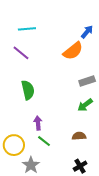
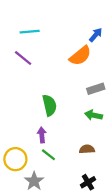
green semicircle: (28, 90) -> (49, 105), moved
green arrow: (85, 105) -> (93, 115), turned 49

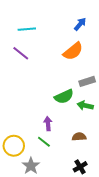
blue arrow: (96, 35) -> (80, 24), moved
green semicircle: (49, 105) -> (64, 96), moved, turned 78
purple arrow: (42, 135) -> (48, 124), moved

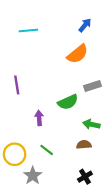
purple line: (21, 53) -> (17, 85), moved, turned 42
green arrow: (85, 106) -> (91, 124), moved
purple arrow: (48, 124) -> (39, 118), moved

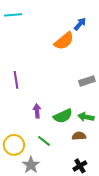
cyan line: (28, 31) -> (13, 15), moved
orange semicircle: (78, 54) -> (64, 41), moved
green semicircle: (68, 102) -> (63, 116), moved

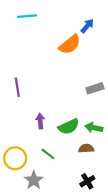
cyan line: (13, 15) -> (27, 16), moved

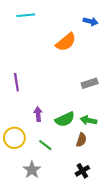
blue arrow: (87, 26) -> (91, 21), moved, turned 64
brown semicircle: (86, 148) -> (81, 140), turned 112
yellow circle: (15, 158) -> (14, 138), moved

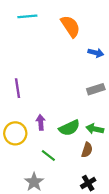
blue arrow: (91, 21) -> (96, 53), moved
orange semicircle: (66, 42) -> (70, 26), moved, turned -85
yellow circle: (14, 138) -> (15, 133), moved

